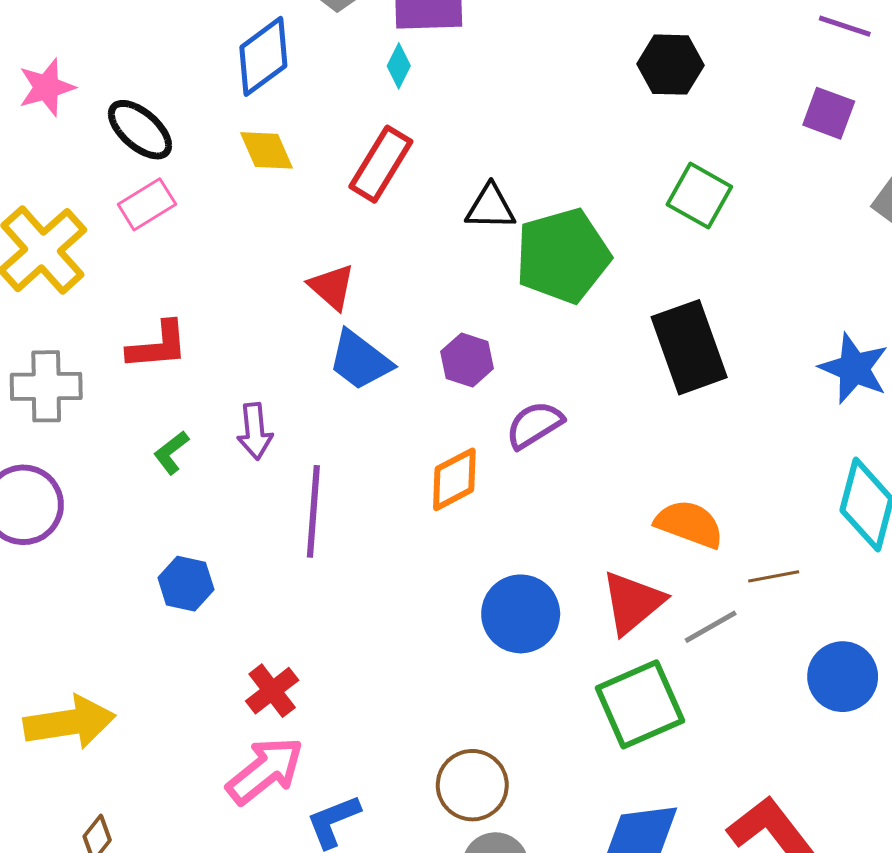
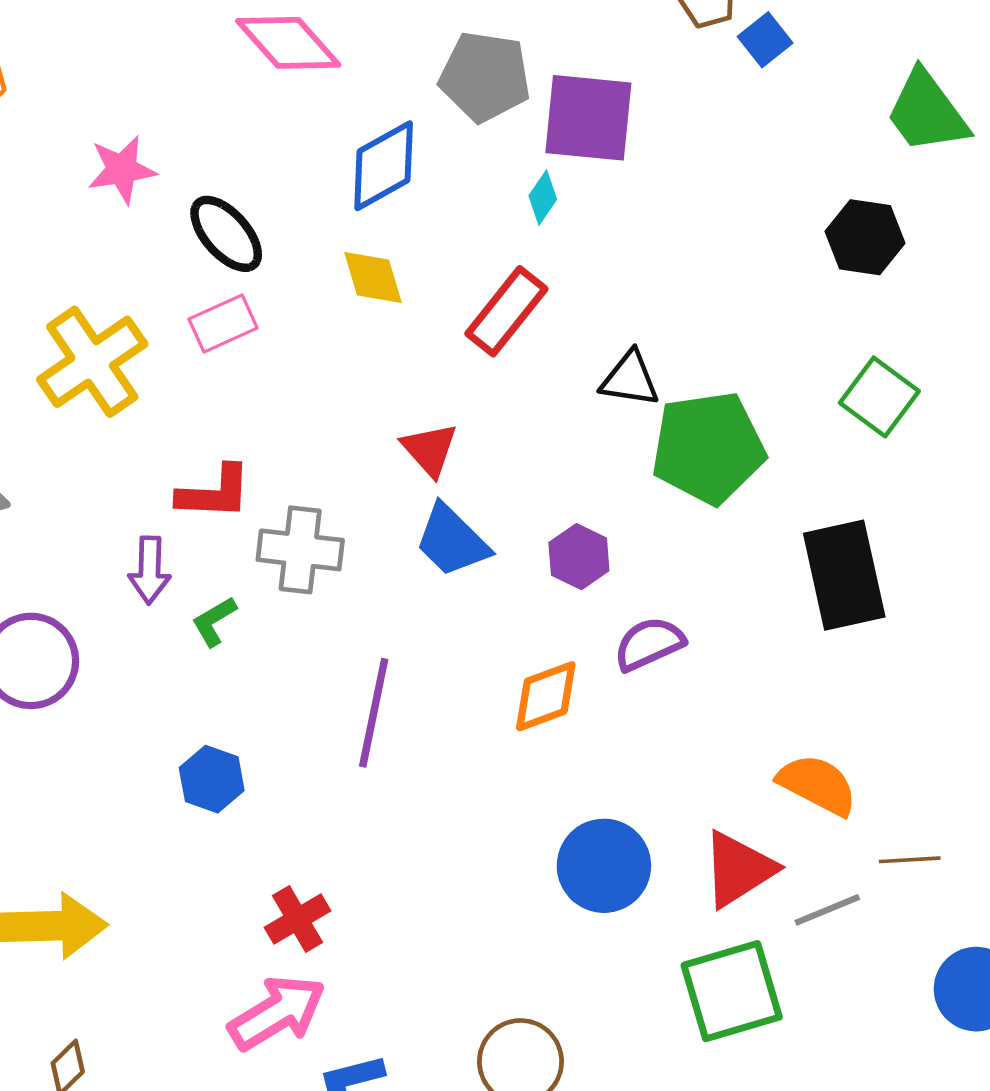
gray cross: (46, 386) -> (300, 550), moved
purple arrow: (255, 431) -> (150, 570), moved

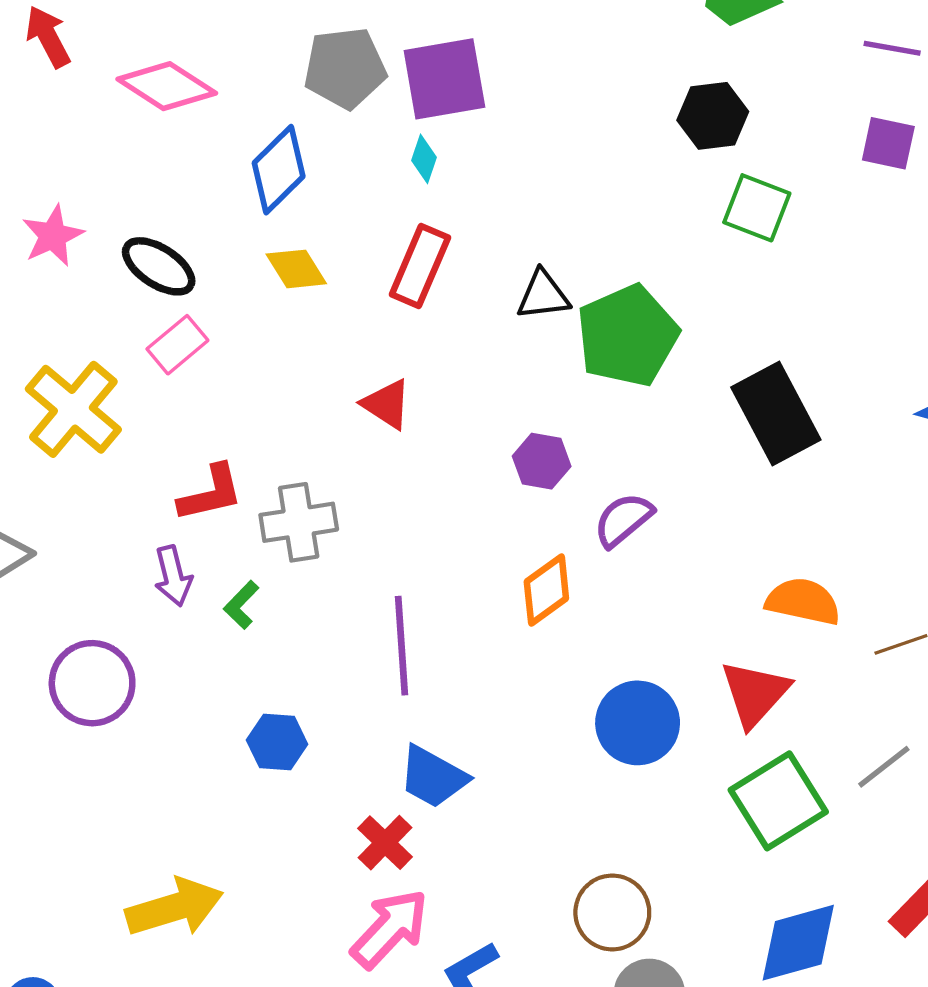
green square: (879, 397) -> (757, 208), moved
blue trapezoid: (452, 541) -> (433, 777), moved
gray line: (827, 910) -> (884, 767), moved

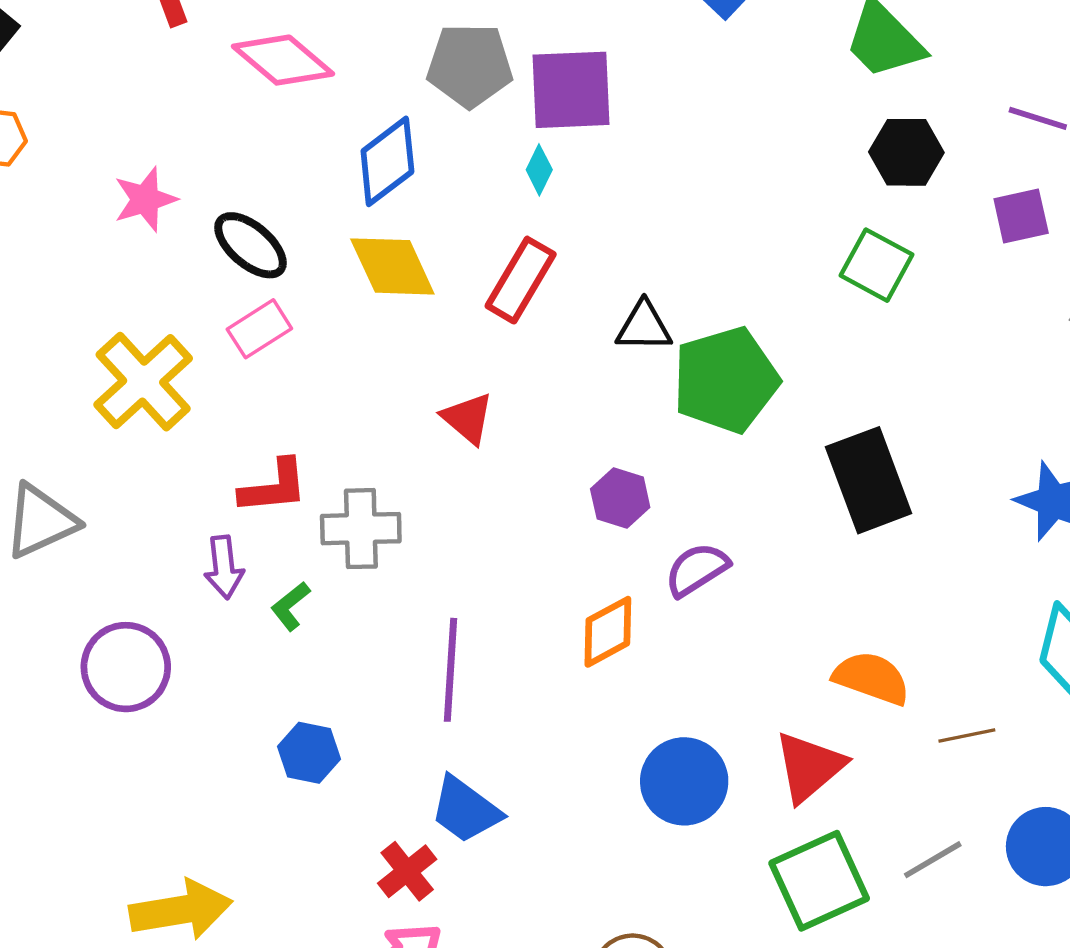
black hexagon: (713, 116) -> (906, 152), moved
purple square: (888, 143) -> (1021, 216), turned -32
yellow diamond: (296, 269) -> (392, 266), size x1.4

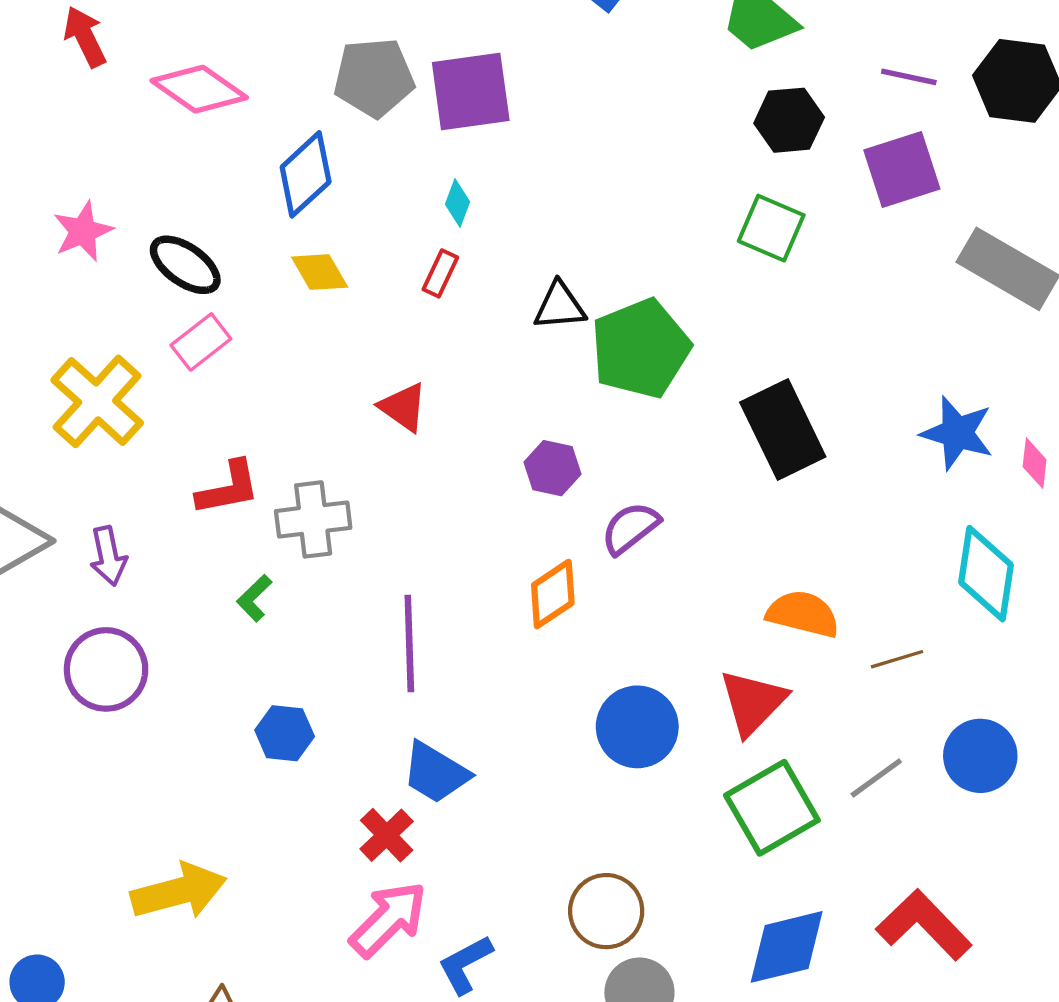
cyan diamond: (539, 170) -> (457, 203), moved
purple square: (1021, 216) -> (902, 170), size x1.4
yellow diamond: (392, 266) -> (320, 272), size x0.7
red rectangle: (521, 280) -> (440, 273), size x0.6
purple arrow: (224, 567) -> (108, 556), moved

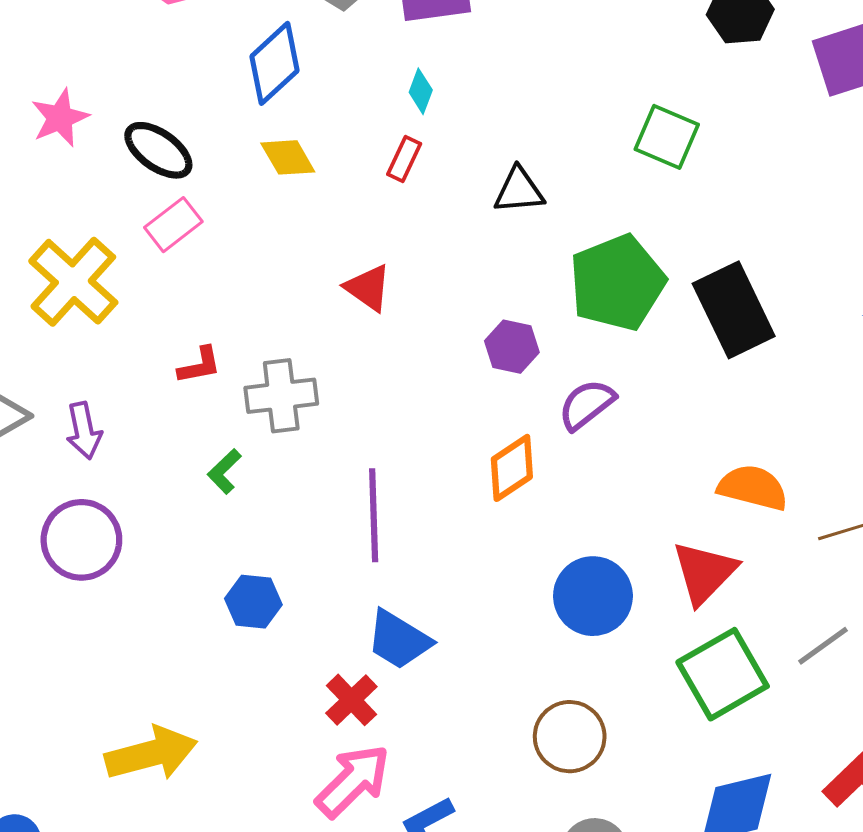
green square: (771, 228) -> (667, 137), moved
green pentagon: (641, 349) -> (617, 283), moved
red L-shape: (228, 488) -> (199, 365), size x0.7
brown circle: (606, 911) -> (570, 737), moved

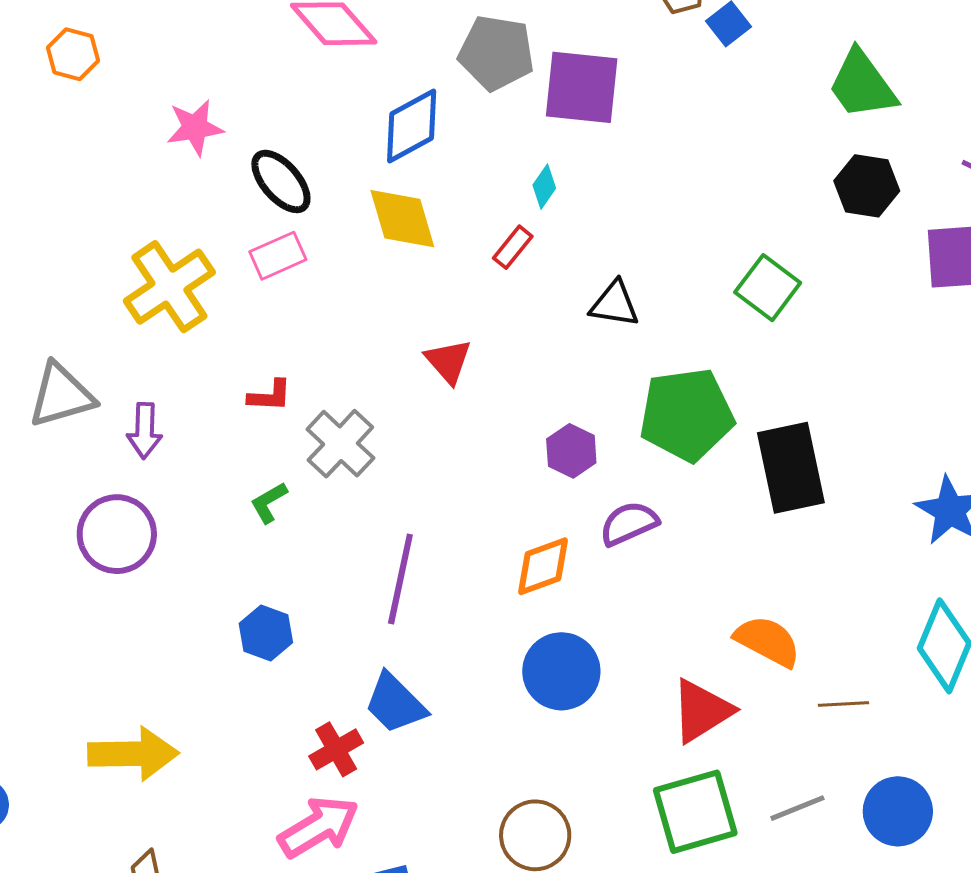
yellow diamond: (288, 157) -> (402, 219), size x1.4
gray cross: (281, 396) -> (340, 444), turned 36
blue circle: (593, 596) -> (561, 671), moved

